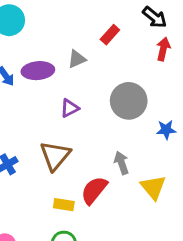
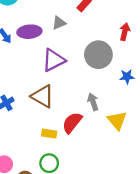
red arrow: (163, 49) -> (125, 32), moved
purple triangle: (70, 108) -> (54, 60), size x1.6
brown triangle: (55, 156) -> (43, 96), turned -40

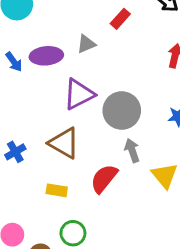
gray circle: (98, 55) -> (122, 111), moved
yellow rectangle: (49, 134) -> (57, 190), moved

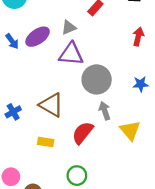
purple ellipse: (46, 56) -> (38, 37), turned -30
purple triangle: (79, 94) -> (71, 54), moved, turned 32
green circle: (73, 233) -> (77, 176), moved

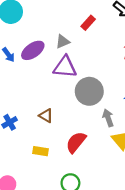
brown triangle: (51, 105) -> (46, 116), size x0.6
gray arrow: (105, 111) -> (108, 118), moved

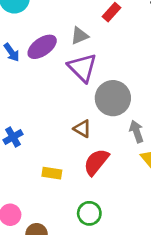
purple triangle: (65, 67) -> (82, 68), turned 40
brown triangle: (46, 116) -> (82, 129), moved

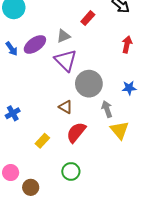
yellow rectangle: (52, 173) -> (42, 141), turned -56

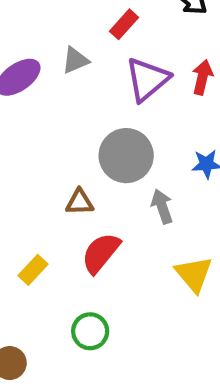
purple triangle: (66, 60) -> (147, 79), moved, turned 35
brown triangle: (66, 107) -> (80, 202), turned -32
yellow triangle: (120, 130) -> (194, 274), moved

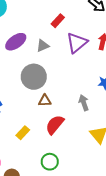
red rectangle: (124, 24) -> (58, 21), moved
gray triangle: (75, 60) -> (43, 46), moved
gray circle: (126, 156) -> (34, 77), moved

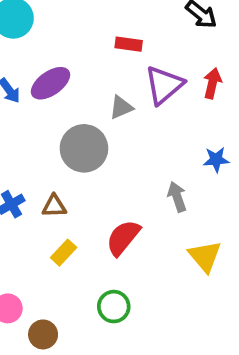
red rectangle: (58, 21) -> (129, 44), turned 56
gray triangle: (43, 46) -> (121, 107), moved
brown triangle: (45, 101) -> (54, 206), moved

